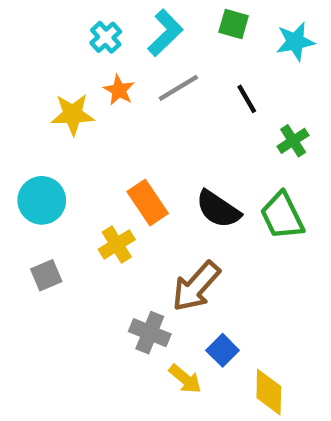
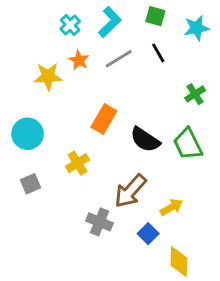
black line: (247, 99) -> (158, 53), moved
orange rectangle: (148, 203) -> (104, 119), moved, turned 64
yellow arrow: (185, 379) -> (172, 207), moved, turned -70

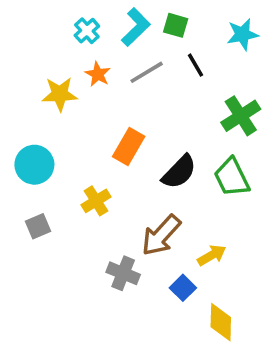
green square: (155, 16) -> (176, 25), moved
green cross: (195, 94) -> (241, 116), size x1.5
black semicircle: (145, 140) -> (179, 172), turned -80

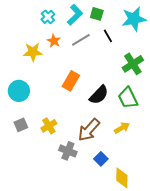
cyan star: (243, 34) -> (134, 19), size x1.4
yellow cross: (96, 201) -> (49, 126), moved
yellow arrow: (212, 255) -> (122, 128), moved

